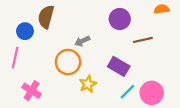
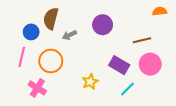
purple circle: (120, 19) -> (103, 25), moved
gray arrow: (82, 41) -> (69, 35), moved
orange circle: (68, 62) -> (51, 61), moved
pink circle: (152, 93) -> (150, 64), moved

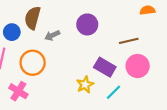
yellow star: (90, 82) -> (85, 85), moved

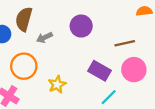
yellow star: (85, 85) -> (57, 84), moved

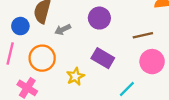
purple rectangle: (99, 71) -> (103, 58), moved

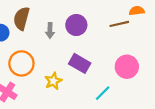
gray arrow: (63, 29) -> (50, 31), moved, turned -64
brown line: (143, 35) -> (119, 24), moved

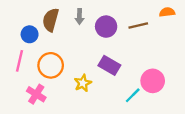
brown line: (119, 24) -> (138, 25), moved
gray arrow: (50, 31) -> (79, 17), moved
pink circle: (127, 67) -> (153, 81), moved

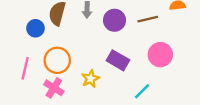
pink line: (20, 61) -> (25, 68), moved
pink circle: (153, 81) -> (160, 55), moved
pink cross: (36, 94) -> (54, 88), moved

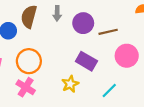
brown line: (148, 19) -> (108, 32), moved
yellow star: (90, 79) -> (70, 84), moved

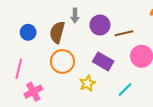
brown semicircle: (29, 17) -> (57, 32), moved
orange circle: (29, 61) -> (62, 61), moved
pink cross: (26, 87) -> (33, 92), moved, turned 30

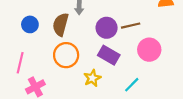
purple circle: (100, 25) -> (107, 28), moved

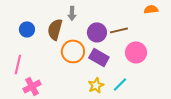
orange circle: (66, 55) -> (73, 51), moved
yellow star: (92, 78) -> (96, 85), moved

